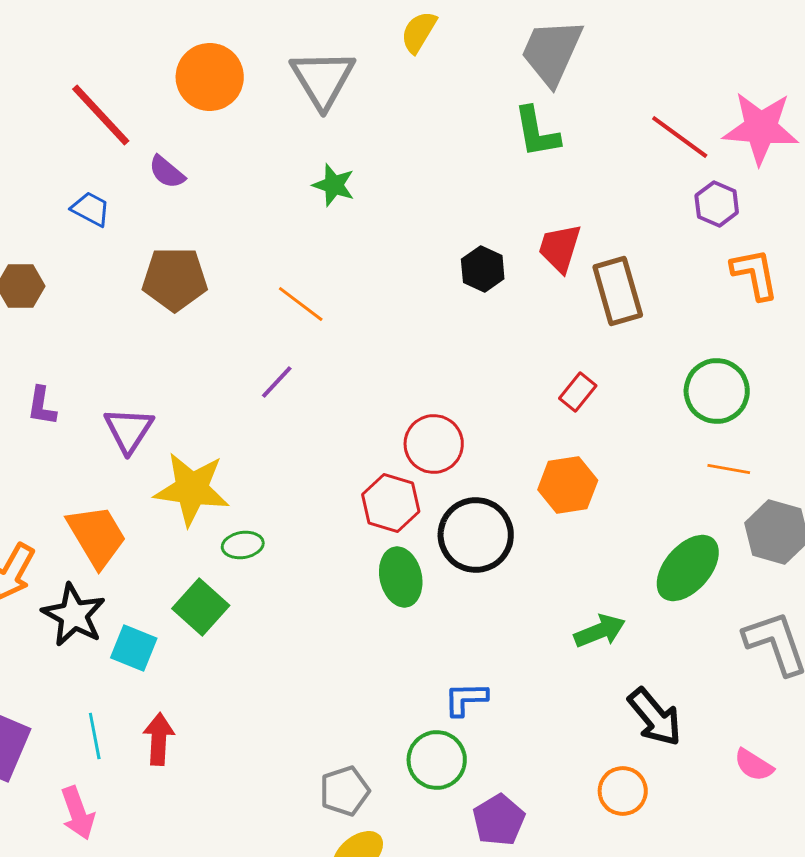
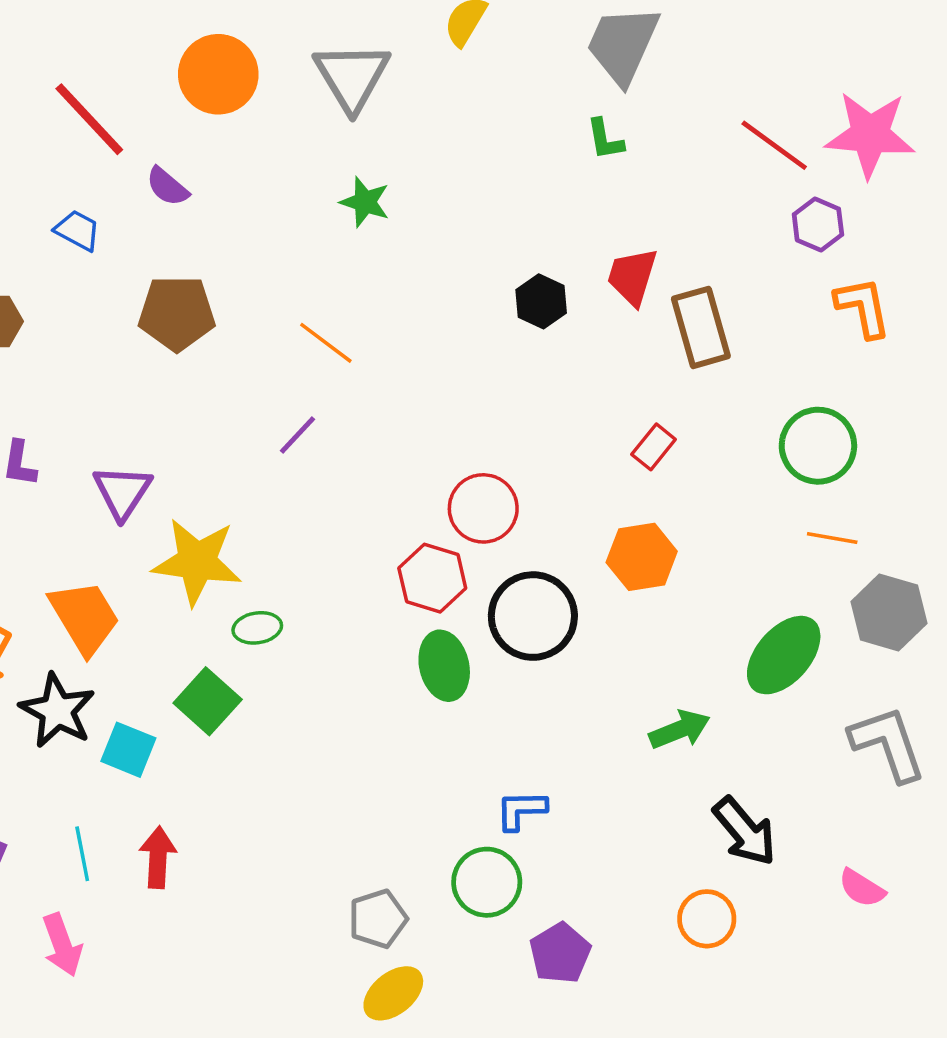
green L-shape: (537, 132) -> (605, 139), size x0.7

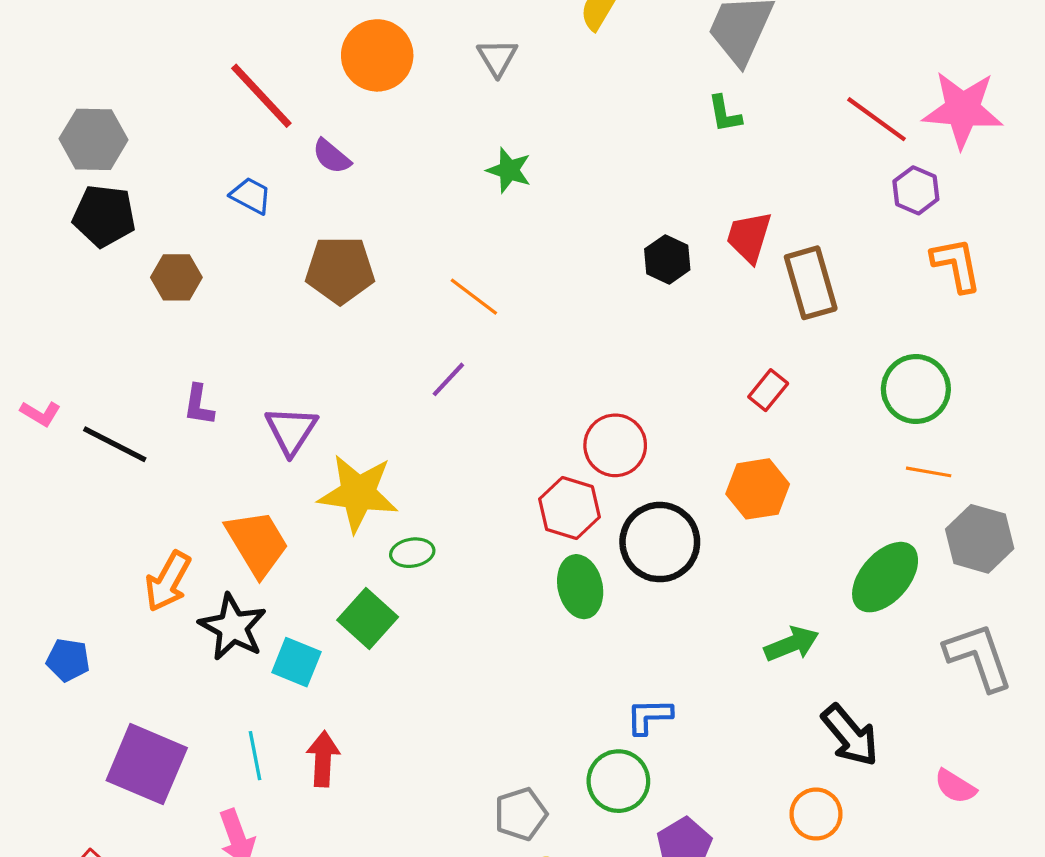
gray triangle: (352, 77) -> (497, 58), size x0.6

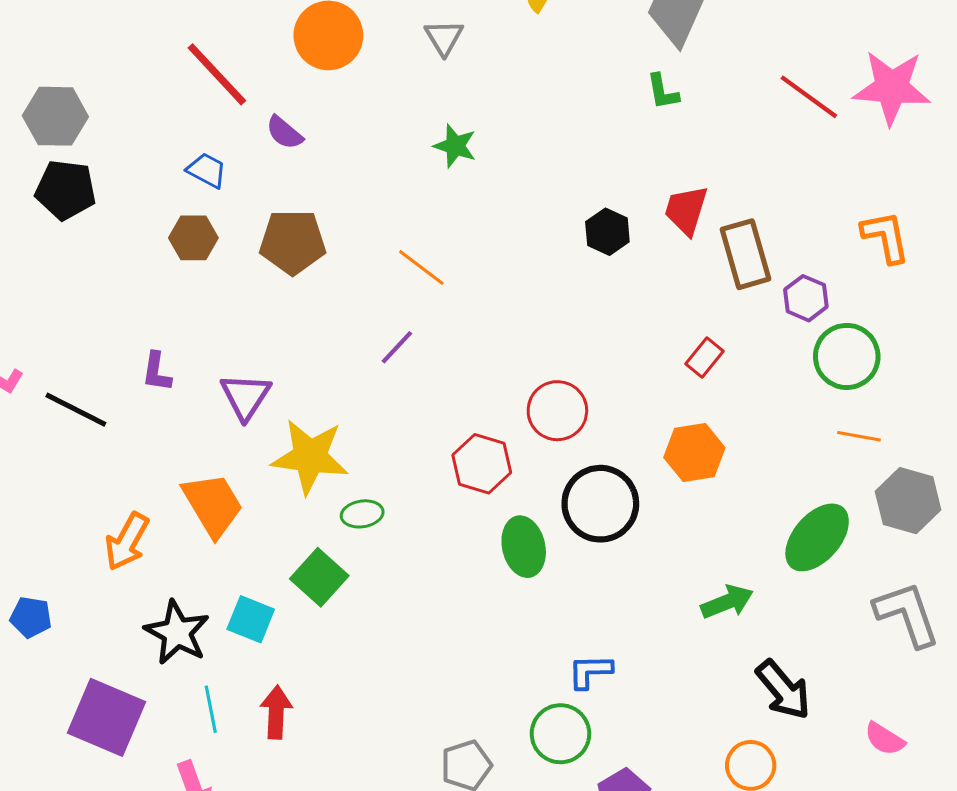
purple hexagon: (916, 190) -> (806, 298), moved
brown hexagon: (176, 277) -> (193, 238), moved
red hexagon: (570, 508) -> (482, 464), moved
black star: (233, 627) -> (177, 633), moved

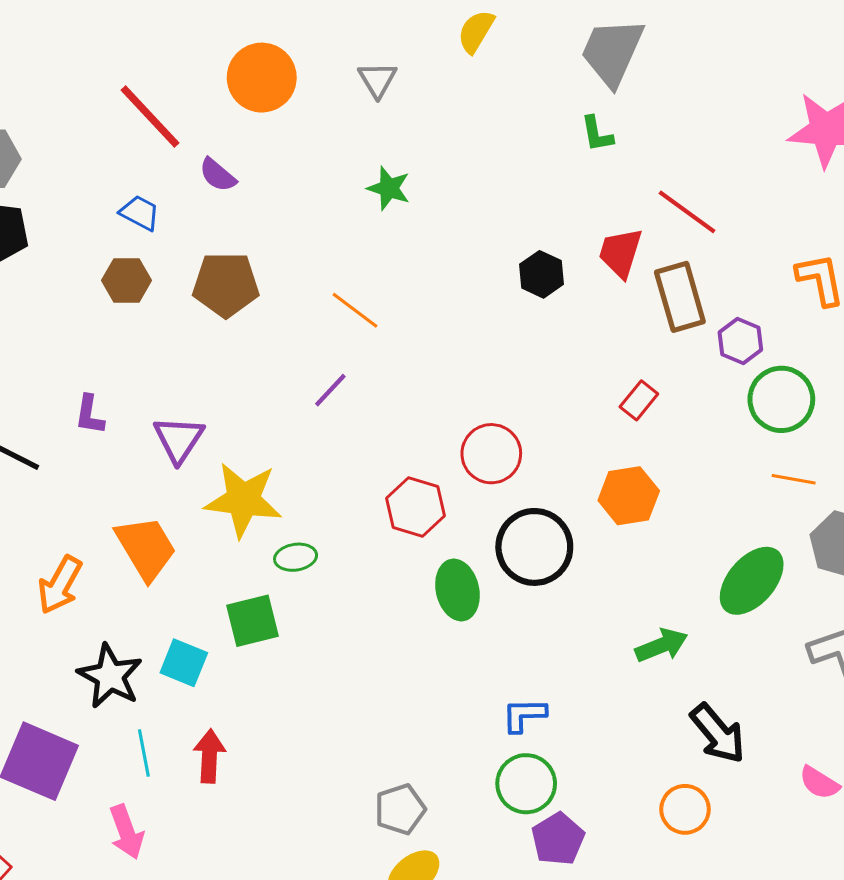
red line: (809, 97) -> (687, 212), moved
green square: (319, 577) -> (253, 621), turned 34
green circle: (560, 734) -> (526, 784), moved

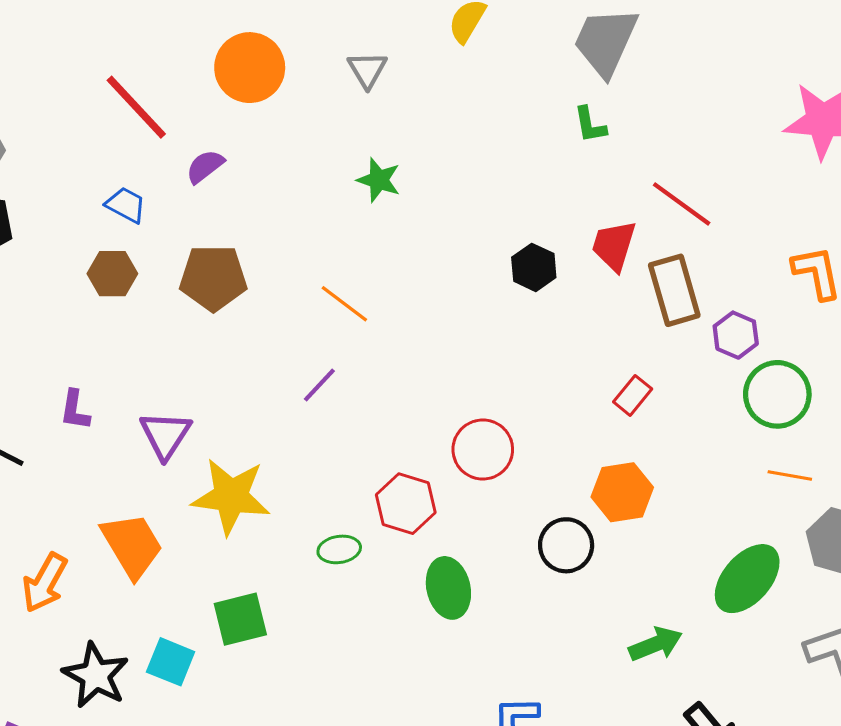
purple semicircle: (218, 175) -> (205, 166), turned 102
black circle: (534, 547) -> (566, 545), moved, size x0.7
green ellipse: (296, 557) -> (339, 549), moved

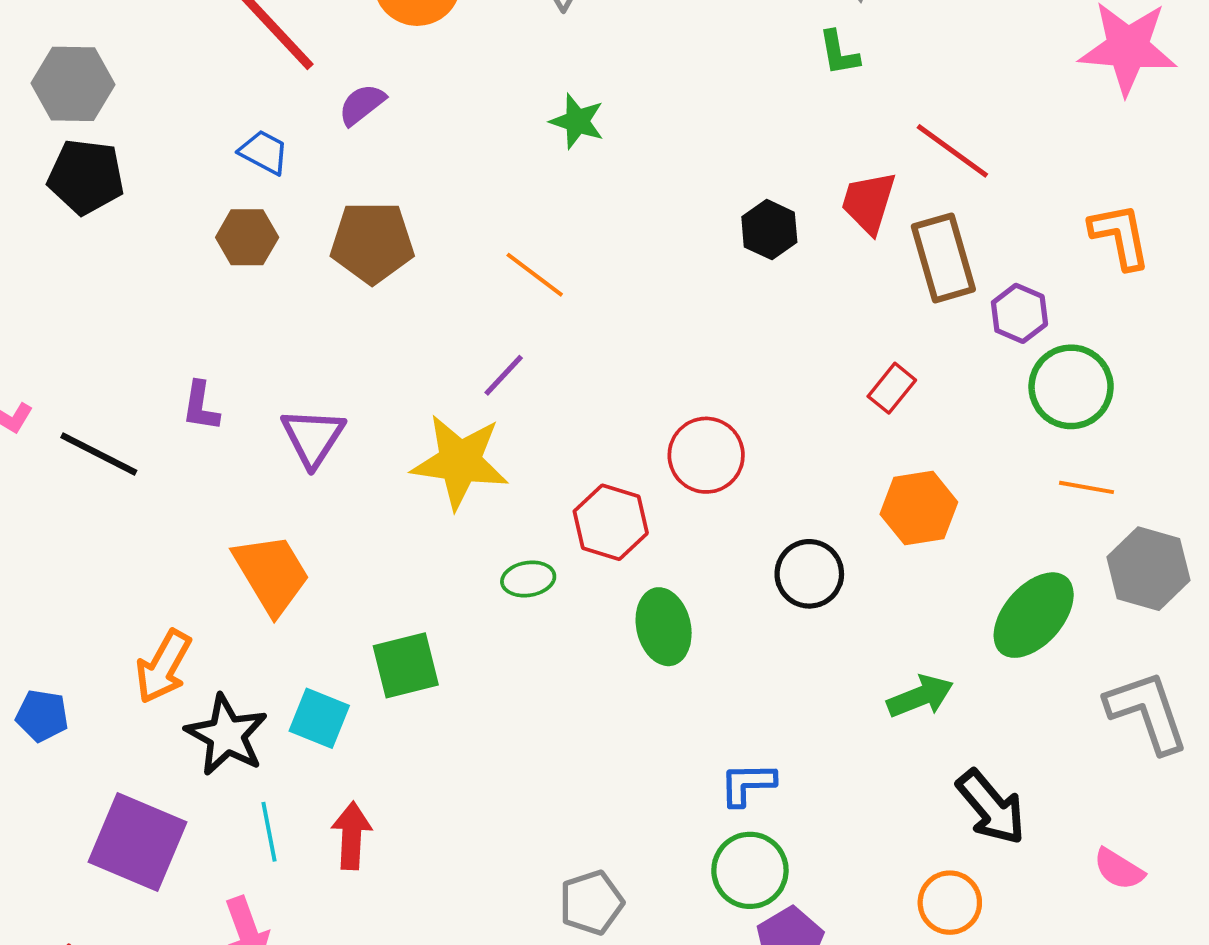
orange hexagon: (622, 492) -> (919, 508), moved
yellow star: (231, 496) -> (460, 462), moved
orange arrow: (45, 583) -> (163, 667), moved

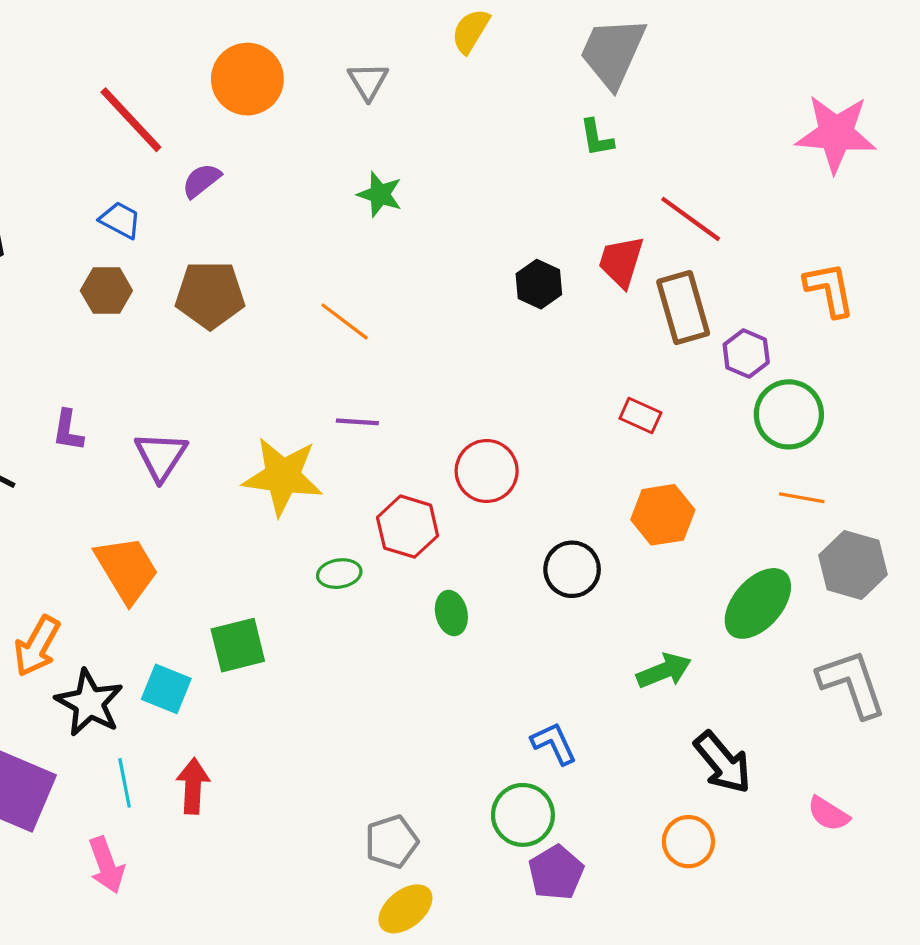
purple line: (504, 375) -> (357, 422), moved, turned 51
red rectangle: (892, 388) -> (640, 415), turned 75
green ellipse: (664, 627) -> (451, 613), size x0.7
blue L-shape: (747, 784) -> (554, 743), moved, turned 66

